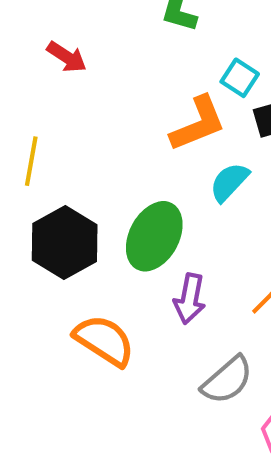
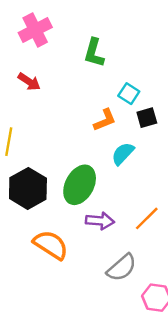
orange L-shape: (198, 124) -> (105, 120), size x0.7
purple arrow: (190, 299) -> (100, 221), turned -96

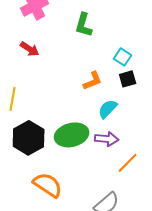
cyan square: (129, 94) -> (123, 57), moved
green ellipse: (80, 185) -> (72, 135), turned 48
purple arrow: (100, 221) -> (107, 139), moved

